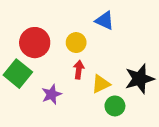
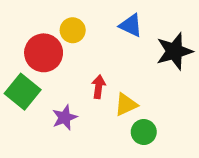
yellow circle: (76, 43) -> (73, 30), moved
black star: (140, 79) -> (174, 51), moved

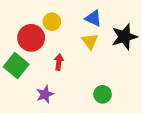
red arrow: (98, 87) -> (59, 62), moved
yellow triangle: (126, 105) -> (90, 41), moved, turned -42
purple star: (65, 117) -> (45, 94), moved

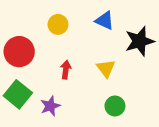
red circle: (31, 38) -> (19, 52), moved
yellow triangle: (90, 41) -> (106, 68), moved
green square: (16, 65) -> (18, 94), moved

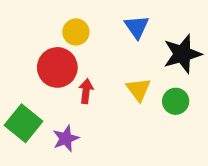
blue triangle: (105, 21) -> (137, 27), turned 30
red circle: (19, 52) -> (57, 67), moved
green circle: (115, 106) -> (176, 101), moved

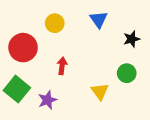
black star: (182, 54) -> (132, 39), size x0.6
red circle: (57, 67) -> (23, 48), moved
yellow triangle: (138, 89) -> (100, 91), moved

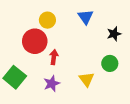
red circle: (23, 48) -> (35, 41), moved
purple star: (47, 100) -> (52, 84), moved

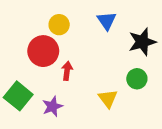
black star: (114, 34) -> (142, 42), size x1.5
purple star: (52, 84) -> (52, 106), moved

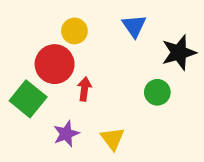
green circle: (137, 79) -> (157, 92), moved
green square: (18, 96) -> (28, 99), moved
yellow triangle: (108, 99) -> (113, 139), moved

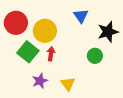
yellow circle: (74, 31) -> (45, 31), moved, size x1.5
red circle: (55, 64) -> (16, 23), moved
green square: (28, 99) -> (28, 52), moved

